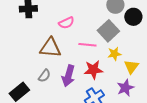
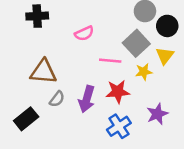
brown triangle: (50, 48) -> (43, 72), moved
yellow triangle: (131, 67) -> (165, 56), moved

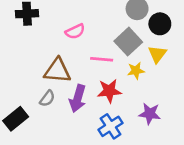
brown triangle: (43, 72) -> (57, 71), moved
purple star: (157, 114) -> (150, 114), turned 30

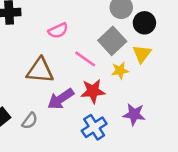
pink line: (102, 59) -> (85, 59), turned 30
gray semicircle: (47, 98) -> (30, 121), moved
purple arrow: (78, 98) -> (61, 99), turned 40

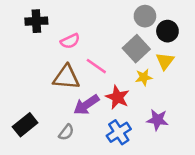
pink semicircle: (58, 31) -> (70, 41), moved
pink line: (85, 59) -> (96, 66), moved
red star: (93, 91) -> (118, 97), turned 30
gray semicircle: (30, 121) -> (66, 132), moved

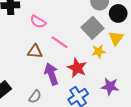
pink semicircle: (70, 41) -> (38, 22), turned 56
brown triangle: (66, 77) -> (35, 51), size x0.7
purple arrow: (86, 105) -> (51, 74), turned 105

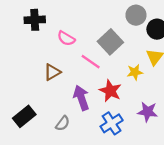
gray square: (92, 28) -> (110, 42), moved
brown triangle: (35, 51) -> (52, 72), moved, turned -35

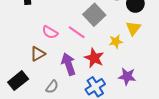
pink semicircle: (66, 38) -> (50, 32), moved
brown triangle: (52, 72) -> (38, 54), moved

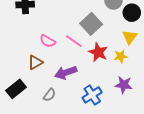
yellow star: (116, 42) -> (121, 56), moved
red star: (94, 58) -> (98, 52), moved
purple arrow: (69, 64) -> (66, 73), turned -90

